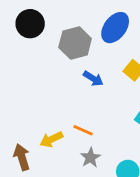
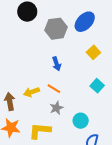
blue arrow: (93, 78) -> (57, 64), moved, turned 32

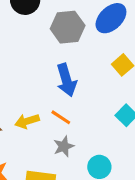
blue arrow: (57, 64) -> (66, 80), size x1.5

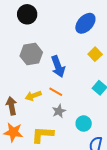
gray hexagon: (68, 27) -> (31, 54), moved

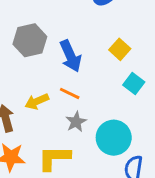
yellow square: (95, 54) -> (120, 49), moved
cyan circle: (84, 124) -> (114, 138), size x1.5

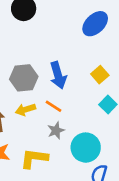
gray hexagon: (30, 40) -> (24, 78), moved

